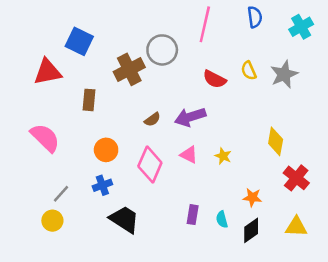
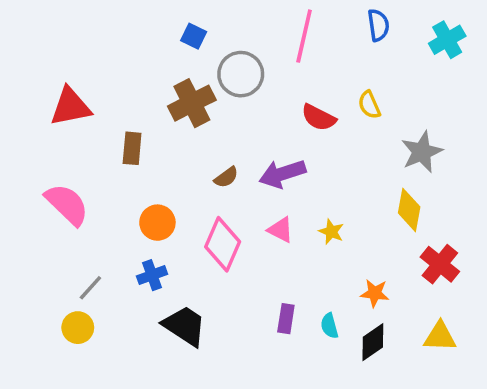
blue square: (79, 41) -> (194, 36), moved, size x0.6
gray star: (284, 74) -> (422, 152), moved

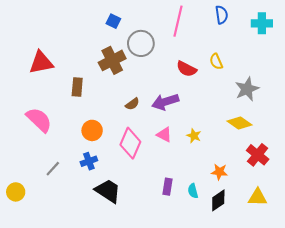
cyan cross: (447, 40) -> (262, 23), turned 30
yellow diamond: (409, 210) -> (240, 123), turned -65
yellow circle: (78, 328) -> (16, 192), moved

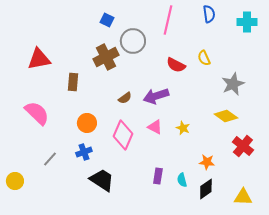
yellow triangle: (258, 197) -> (243, 197), moved

